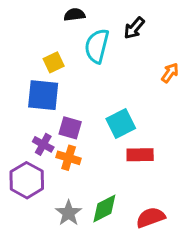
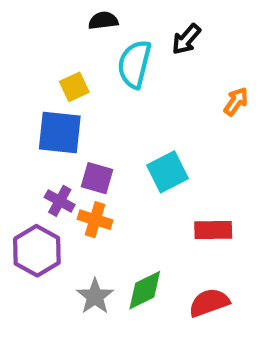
red rectangle: (140, 155) -> (213, 230), moved

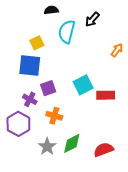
purple square: (97, 178) -> (48, 88), turned -35
orange cross: (95, 220) -> (54, 116), moved
red rectangle: (213, 230) -> (106, 95), moved

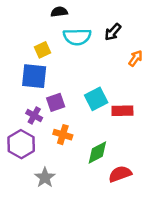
black arrow: (92, 19) -> (113, 32), moved
cyan semicircle: (67, 32) -> (77, 37), turned -105
green diamond: (72, 143) -> (97, 152), moved
gray star: (47, 146) -> (45, 178), moved

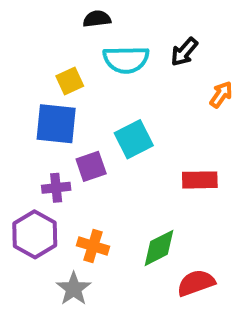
cyan square: (96, 99) -> (134, 139), moved
purple cross: (34, 116) -> (56, 188), turned -35
orange cross: (63, 135) -> (93, 246), moved

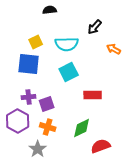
cyan semicircle: (126, 60) -> (67, 44), moved
orange arrow: (221, 95) -> (114, 49), turned -96
purple square: (91, 166) -> (47, 104), moved
red rectangle: (200, 180) -> (93, 95), moved

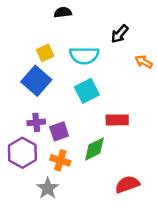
blue square: (29, 64) -> (36, 81), turned 35
green diamond: (82, 128) -> (94, 149), moved

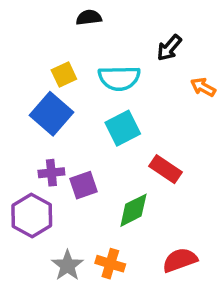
red rectangle: (117, 120) -> (166, 169), turned 35
orange cross: (60, 160) -> (110, 264), moved

